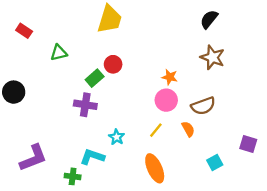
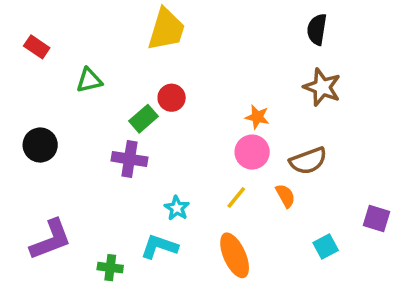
black semicircle: (209, 19) -> (317, 29), turned -30
black circle: (14, 92) -> (40, 145), moved
cyan L-shape: (92, 157) -> (159, 247), moved

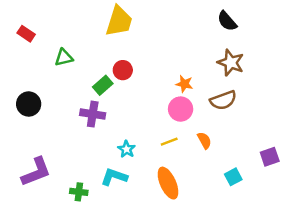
black semicircle: (317, 29) -> (227, 21), turned -50
brown semicircle: (308, 161) -> (223, 100), moved
yellow line: (236, 198) -> (169, 142), turned 30
purple square: (376, 219) -> (270, 157), turned -36

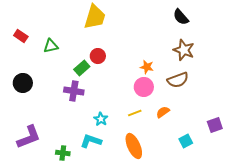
red rectangle: (26, 34) -> (21, 36), moved
orange semicircle: (204, 140) -> (163, 112), turned -96

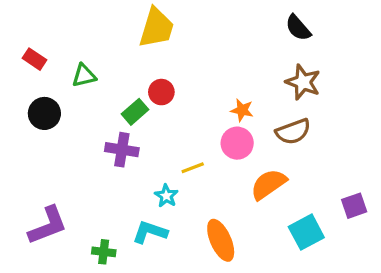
black circle: (23, 83) -> (44, 113), moved
orange semicircle: (163, 112) -> (268, 184), size x1.6
yellow line: (135, 113) -> (193, 168), moved
cyan square: (186, 141) -> (306, 232), size x1.5

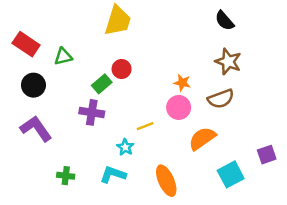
red rectangle: (35, 59) -> (26, 44), size x1.5
purple L-shape: (48, 225) -> (36, 129), moved, turned -104
green cross: (104, 252) -> (66, 176), moved

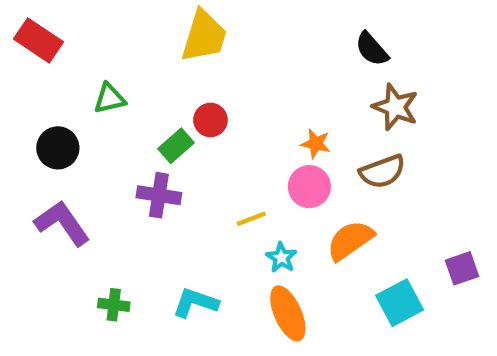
black semicircle: (225, 21) -> (372, 49), moved
red rectangle: (26, 44) -> (38, 40), moved
cyan star: (125, 147) -> (281, 258), moved

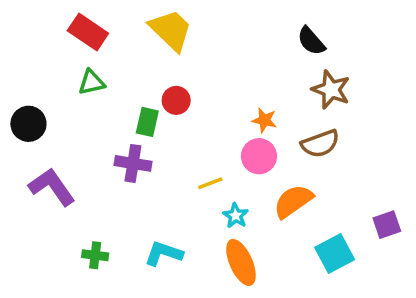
yellow trapezoid: (204, 36) -> (171, 30), turned -63
red rectangle: (38, 40) -> (88, 32), moved
green rectangle: (176, 146) -> (147, 122), turned -36
black circle: (58, 148) -> (28, 124), moved

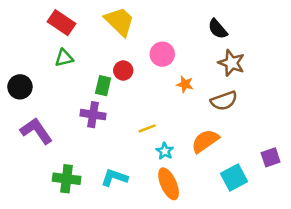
pink circle: (259, 156) -> (162, 54), moved
green cross: (95, 255) -> (67, 179), size x1.5

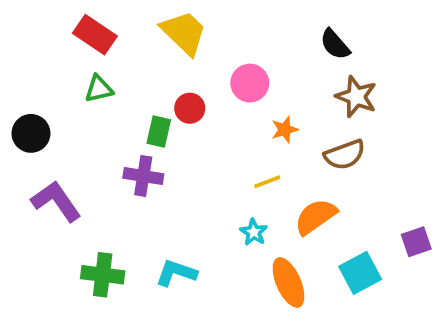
orange star: (185, 84) -> (285, 130), turned -30
yellow line: (147, 128) -> (267, 182), moved
orange ellipse: (169, 184) -> (288, 282), moved

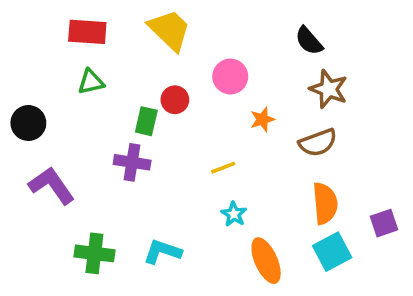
red rectangle: (95, 35) -> (87, 32), turned -30
yellow line: (267, 182) -> (223, 168), moved
orange semicircle: (316, 217) -> (325, 203), moved, turned 120

